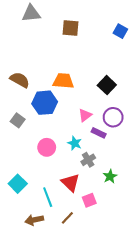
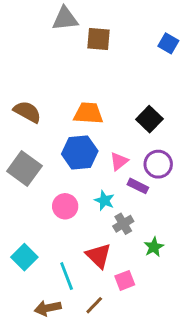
gray triangle: (31, 13) -> (65, 19), moved
blue hexagon: (45, 103) -> (80, 153), moved
gray square: (18, 120) -> (24, 168), size x1.6

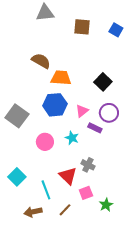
brown square: (99, 39) -> (82, 27), moved
brown semicircle: (27, 112) -> (41, 61), moved
gray cross: (123, 224) -> (88, 165), moved, turned -32
green star: (154, 247) -> (106, 205), moved

